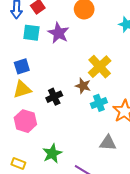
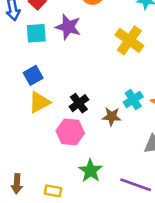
yellow cross: (100, 67) -> (129, 40), moved
brown star: (83, 86) -> (112, 117), moved
pink hexagon: (25, 121) -> (70, 132), moved

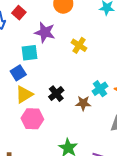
cyan square: (36, 33) -> (29, 53), moved
yellow cross: (129, 40) -> (79, 45), moved, size x0.7
pink hexagon: (70, 132) -> (32, 119), moved

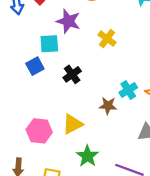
yellow triangle: (24, 94) -> (73, 124), moved
black cross: (56, 94) -> (72, 74), moved
pink hexagon: (32, 119) -> (39, 131), moved

